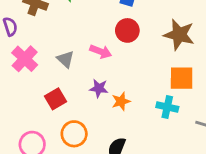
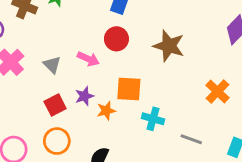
orange square: (182, 78) -> (129, 89), moved
purple star: (99, 88) -> (84, 96), turned -30
red square: (56, 99) -> (55, 105), moved

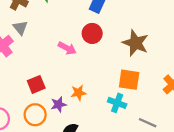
gray triangle: (52, 65) -> (20, 28), moved
orange square: (129, 89) -> (129, 80), moved
purple star: (84, 96) -> (58, 104), moved

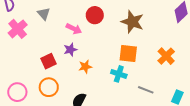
gray triangle: (20, 28) -> (44, 14), moved
purple star: (58, 104) -> (70, 50), moved

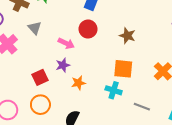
brown star: (132, 22) -> (127, 36), size x0.7

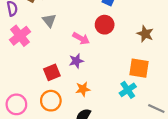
orange star: (78, 83) -> (83, 89), moved
cyan cross: (114, 90) -> (128, 90), turned 35

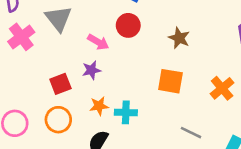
gray triangle: (49, 20) -> (58, 18), size x1.5
cyan cross: (128, 90) -> (126, 112), moved, turned 35

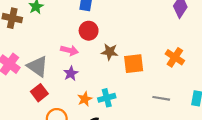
gray triangle: (58, 18) -> (37, 66), moved
brown star: (179, 38) -> (110, 52), moved
red square: (60, 84) -> (39, 93), moved

